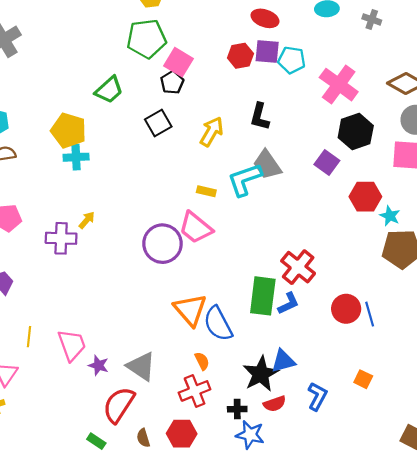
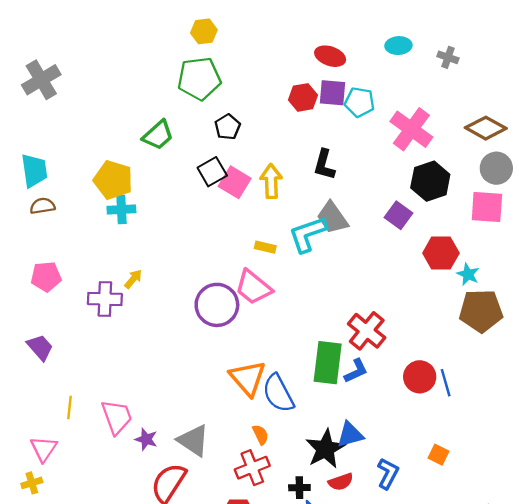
pink square: (179, 62) -> (235, 182), moved
yellow arrow: (212, 132) -> (271, 181), turned -32

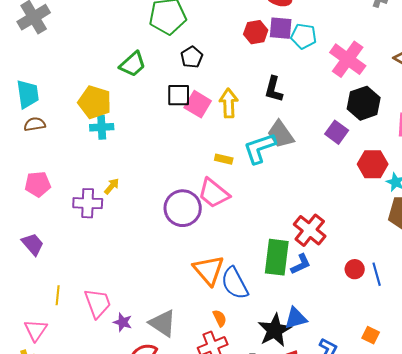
black square: (212, 172) -> (179, 95), turned 30
red circle: (420, 377) -> (355, 269), size x0.7

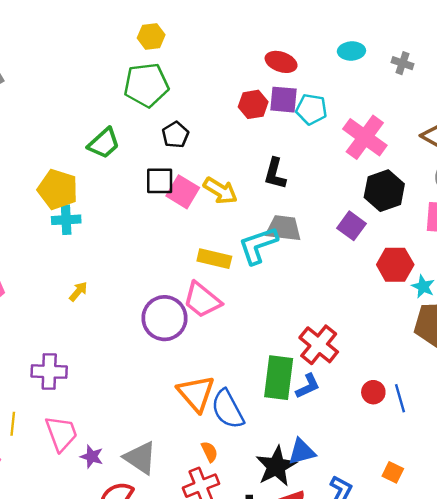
yellow arrow: (229, 103) -> (220, 191), turned 124
gray trapezoid: (281, 134) -> (283, 228), turned 132
yellow rectangle: (224, 159) -> (214, 259), size x1.5
purple cross: (88, 203) -> (49, 372), moved

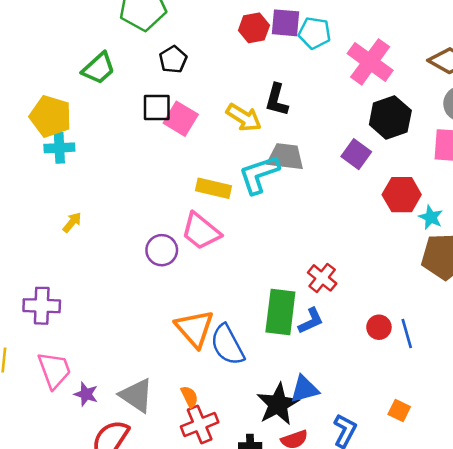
yellow arrow: (220, 191) -> (244, 118), moved
purple circle: (165, 318) -> (162, 250), size x0.7
red cross: (319, 345) -> (322, 278), size x0.7
orange semicircle: (209, 452) -> (190, 397), moved

